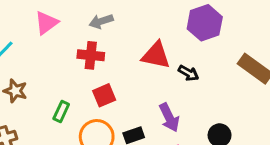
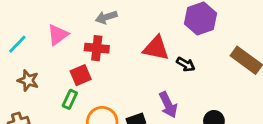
pink triangle: (46, 23) -> (58, 35), moved
red square: (104, 95) -> (81, 75), moved

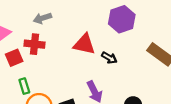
red square: (81, 75) -> (14, 58), moved
green rectangle: (70, 99) -> (24, 86), moved, turned -42

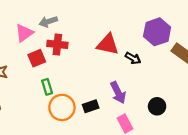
gray arrow: (42, 18) -> (48, 22), moved
purple hexagon: (122, 19) -> (157, 32), moved

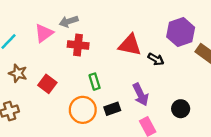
red square: (37, 58) -> (47, 84), moved, turned -30
green rectangle: (47, 87) -> (95, 82), moved

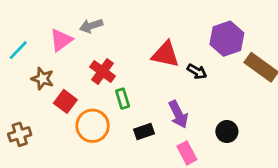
red cross: (78, 45) -> (103, 71), moved, turned 30
brown star: (18, 73) -> (43, 79), moved
orange circle: (83, 110) -> (93, 126), moved

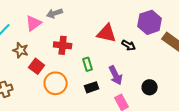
red cross: (103, 71) -> (63, 45), turned -30
green rectangle: (123, 99) -> (88, 64), moved

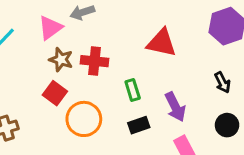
black arrow: (129, 45) -> (222, 82), moved, turned 32
brown star: (21, 50) -> (61, 60), moved

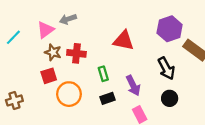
black arrow: (222, 82) -> (166, 68), size x1.5
red square: (55, 93) -> (49, 76), turned 35

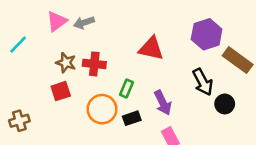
pink triangle: (45, 30) -> (57, 21), moved
green rectangle: (103, 74) -> (127, 88), turned 40
orange circle: (69, 94) -> (102, 109), moved
black circle: (170, 98) -> (225, 104), moved

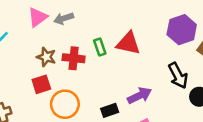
green rectangle: (127, 88) -> (100, 47), moved, turned -42
purple arrow: (163, 103) -> (139, 95), turned -90
orange circle: (102, 109) -> (65, 104), moved

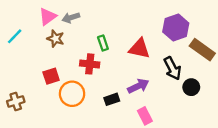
red triangle: (128, 43) -> (139, 49), moved
brown star: (46, 57) -> (55, 39), moved
red cross: (74, 58) -> (90, 64), moved

